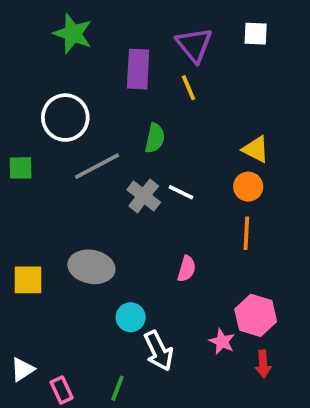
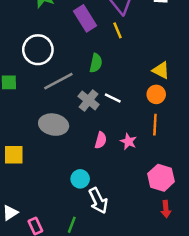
purple rectangle: (138, 69) -> (85, 18), turned -35
gray ellipse: (91, 267) -> (54, 125), moved
pink semicircle: (187, 269) -> (101, 140), moved
pink star: (222, 341) -> (128, 141), moved

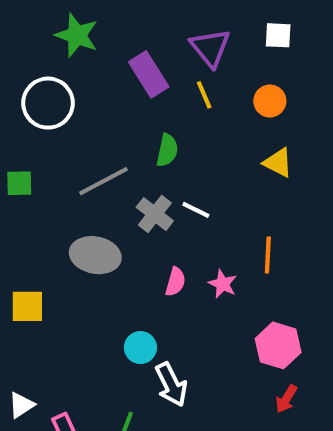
white circle: (38, 50) -> (48, 103), moved
orange circle: (156, 94) -> (270, 101), moved
red arrow: (166, 209) -> (286, 399), turned 35

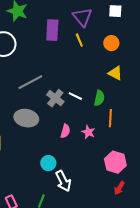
purple rectangle: (149, 74) -> (52, 30), turned 35
green semicircle: (167, 150) -> (99, 98), moved

